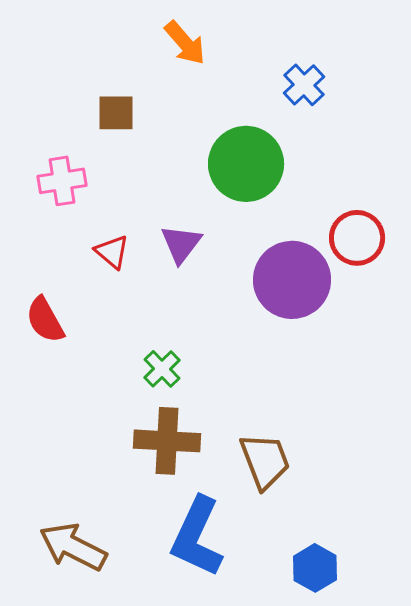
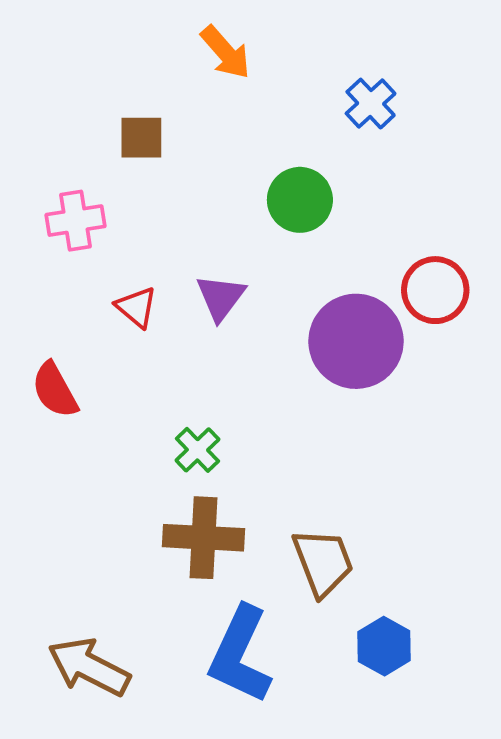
green circle: (246, 164) -> (300, 200), size x0.7
blue hexagon: (315, 568) -> (384, 646), moved

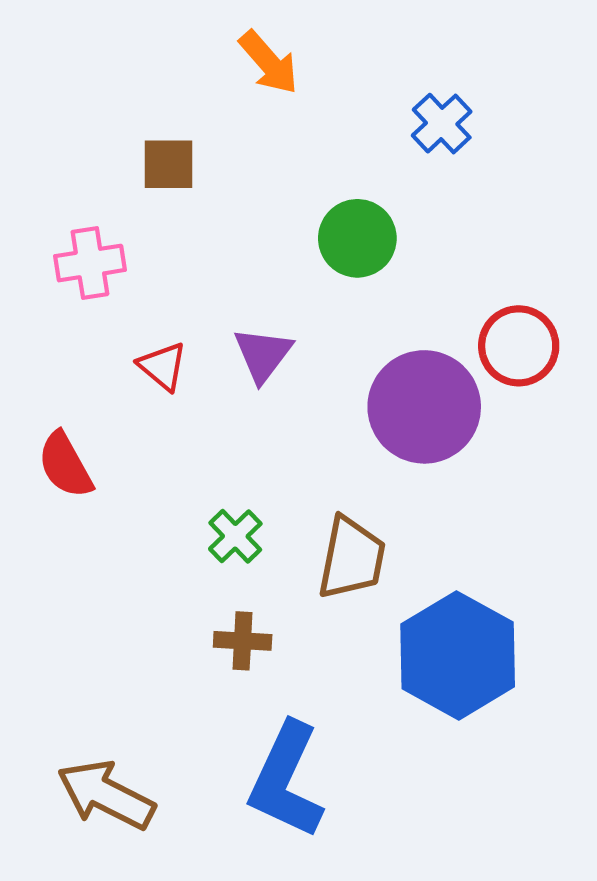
brown cross: (204, 538) -> (243, 641), size x0.6
brown trapezoid: (323, 562) -> (352, 558), moved, turned 32
blue hexagon: (384, 646) -> (458, 655), moved, size x1.8

